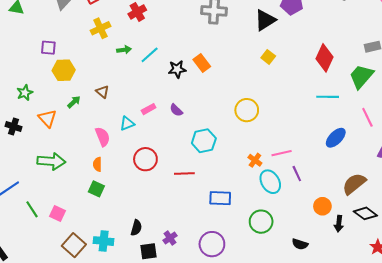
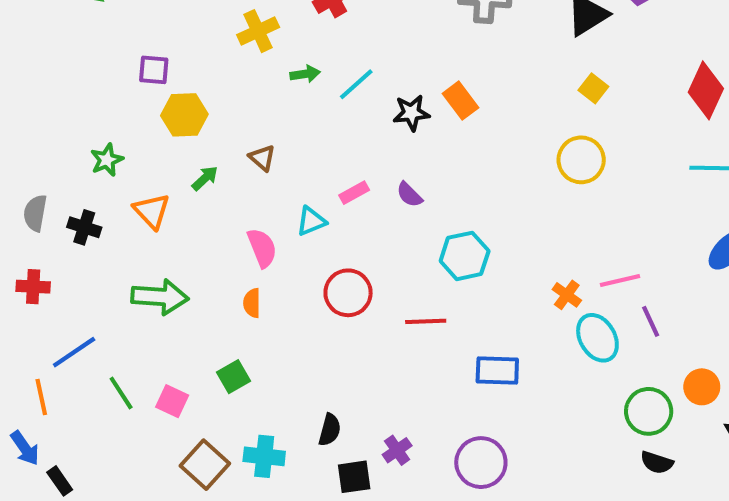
yellow circle: (247, 110) -> (581, 160), moved
green square: (96, 189) -> (234, 377), moved, turned 35
green circle: (261, 222) -> (649, 411), moved

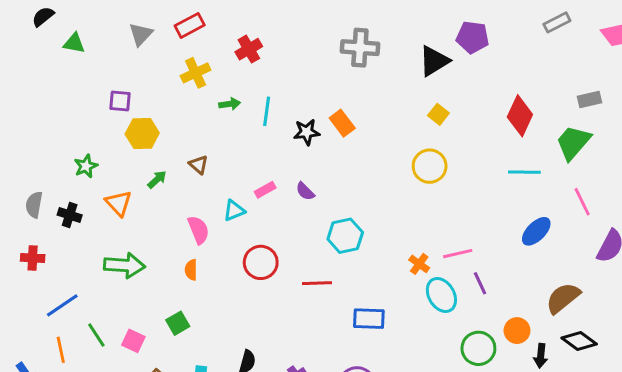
cyan line: (356, 84) -> (267, 111), turned -40
orange line: (41, 397) -> (61, 350), moved

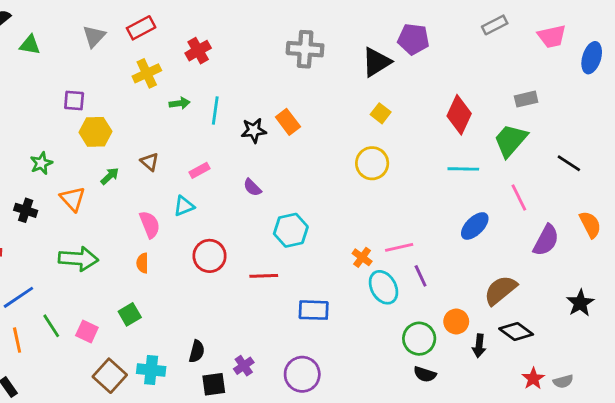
pink rectangle: (265, 190) -> (200, 170), moved

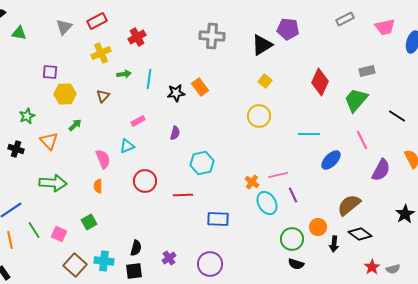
brown triangle: (150, 162) -> (103, 96), moved, turned 32
cyan line: (463, 169) -> (309, 134), moved
purple semicircle: (252, 187) -> (175, 133), turned -120
black square: (214, 384) -> (134, 271), moved

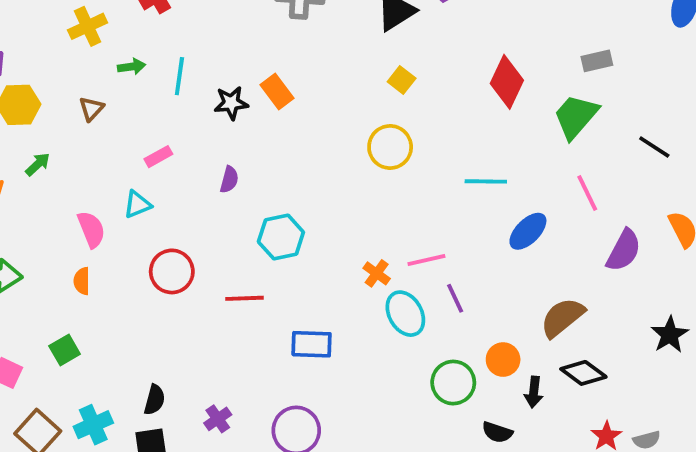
cyan cross: (104, 261) -> (93, 425), turned -30
black semicircle: (296, 264) -> (497, 432), moved

